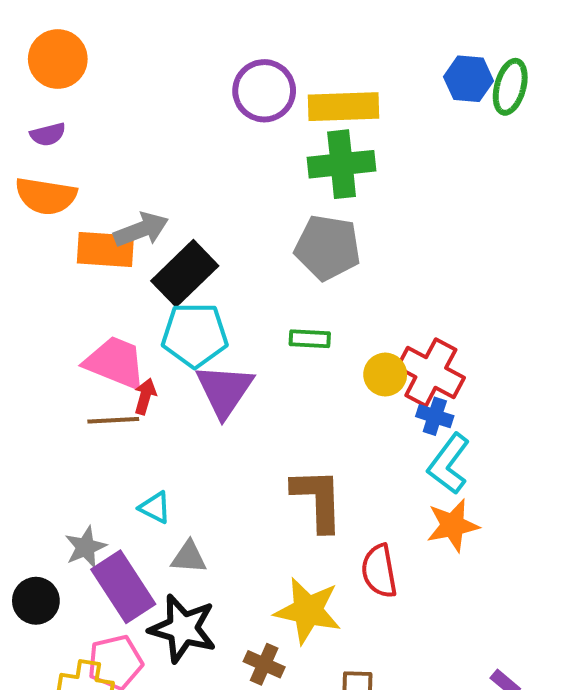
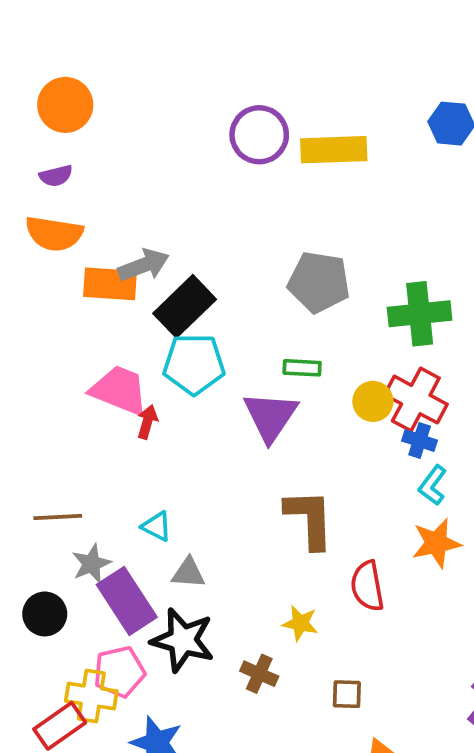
green cross: (342, 164) -> (420, 314), moved
purple triangle: (224, 390) -> (270, 416), moved
brown line: (113, 420) -> (58, 517), moved
cyan L-shape: (449, 464) -> (433, 485), size x0.7
yellow star: (308, 611) -> (300, 623), size x0.6

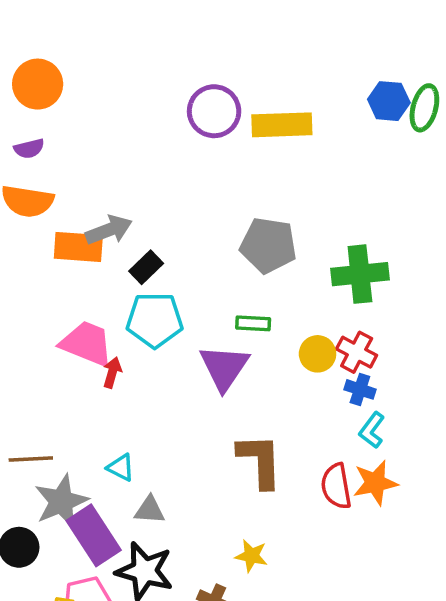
black rectangle: (185, 306) -> (146, 267), size x0.6
red cross: (416, 400) -> (357, 352), size x0.7
gray star: (91, 564) -> (61, 501), size x1.5
red semicircle: (367, 586) -> (336, 486), moved

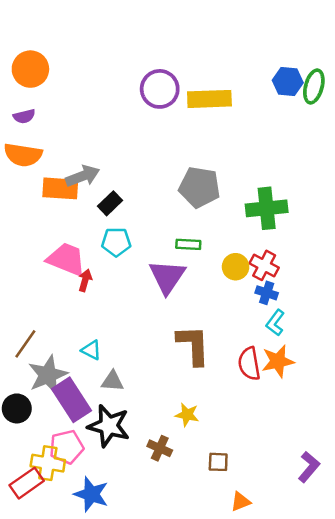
cyan pentagon: (155, 320) -> (116, 242), size x0.7
brown line: (31, 459) -> (25, 344), turned -52

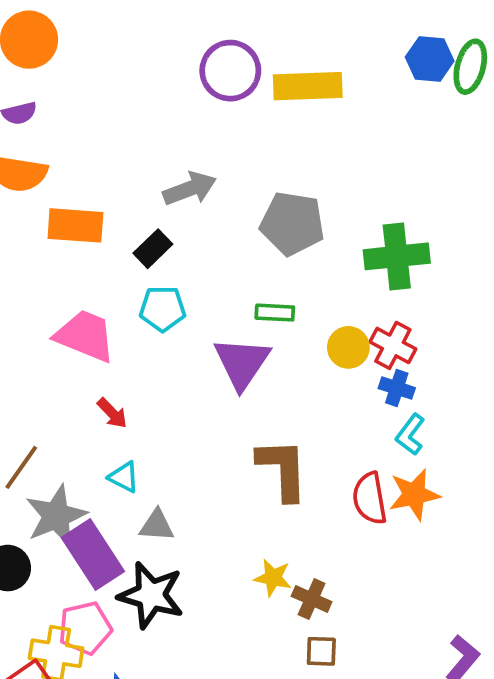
gray arrow: (83, 176) -> (190, 189), moved
red arrow: (85, 280) -> (112, 413), moved, turned 120
brown cross: (160, 448) -> (312, 599), moved

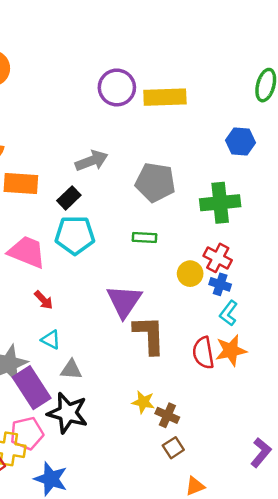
blue hexagon: (430, 59) -> (241, 142), moved
cyan pentagon: (163, 309) -> (75, 235), size x1.4
yellow circle: (348, 347) -> (190, 274), moved
purple triangle: (242, 363) -> (124, 301), moved
brown square: (321, 651) -> (173, 448), turned -35

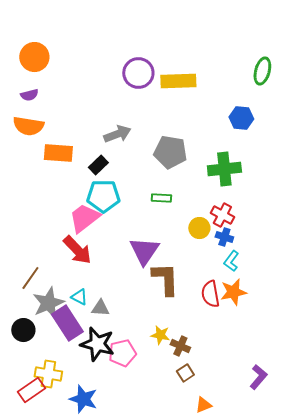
pink trapezoid: (27, 252) -> (84, 218), moved, turned -60
red arrow: (44, 300) -> (77, 250), size x1.8
cyan triangle: (51, 340) -> (79, 297), moved
pink pentagon: (27, 433) -> (122, 353), moved

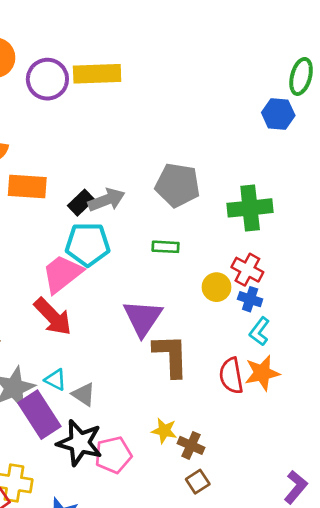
purple circle: (138, 73) -> (47, 79), moved
yellow rectangle: (178, 81) -> (97, 74), moved
blue hexagon: (241, 118) -> (278, 114), moved
gray arrow: (117, 134) -> (106, 200), moved
gray triangle: (100, 308) -> (84, 394), turned 30

